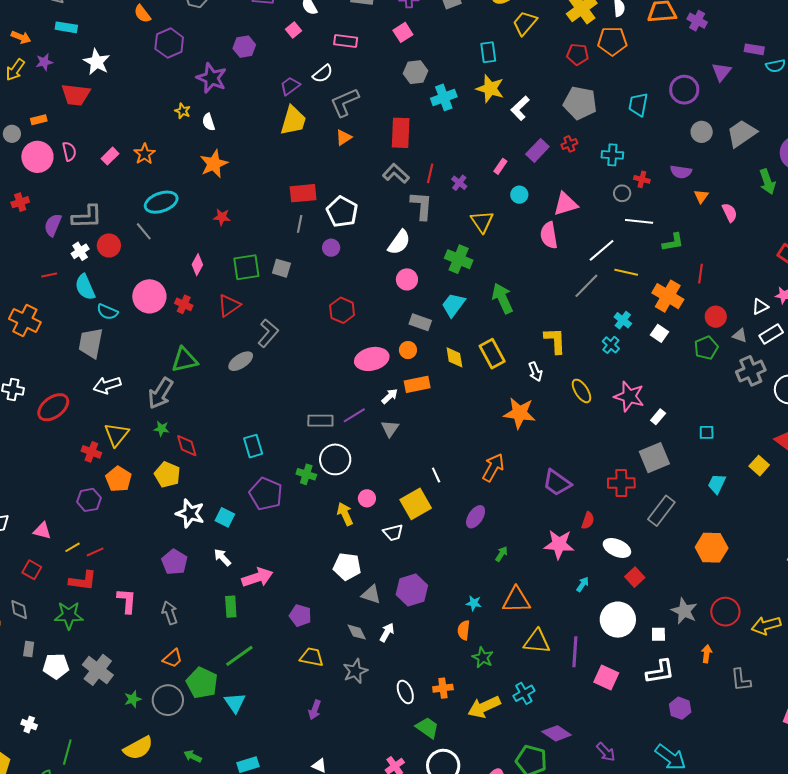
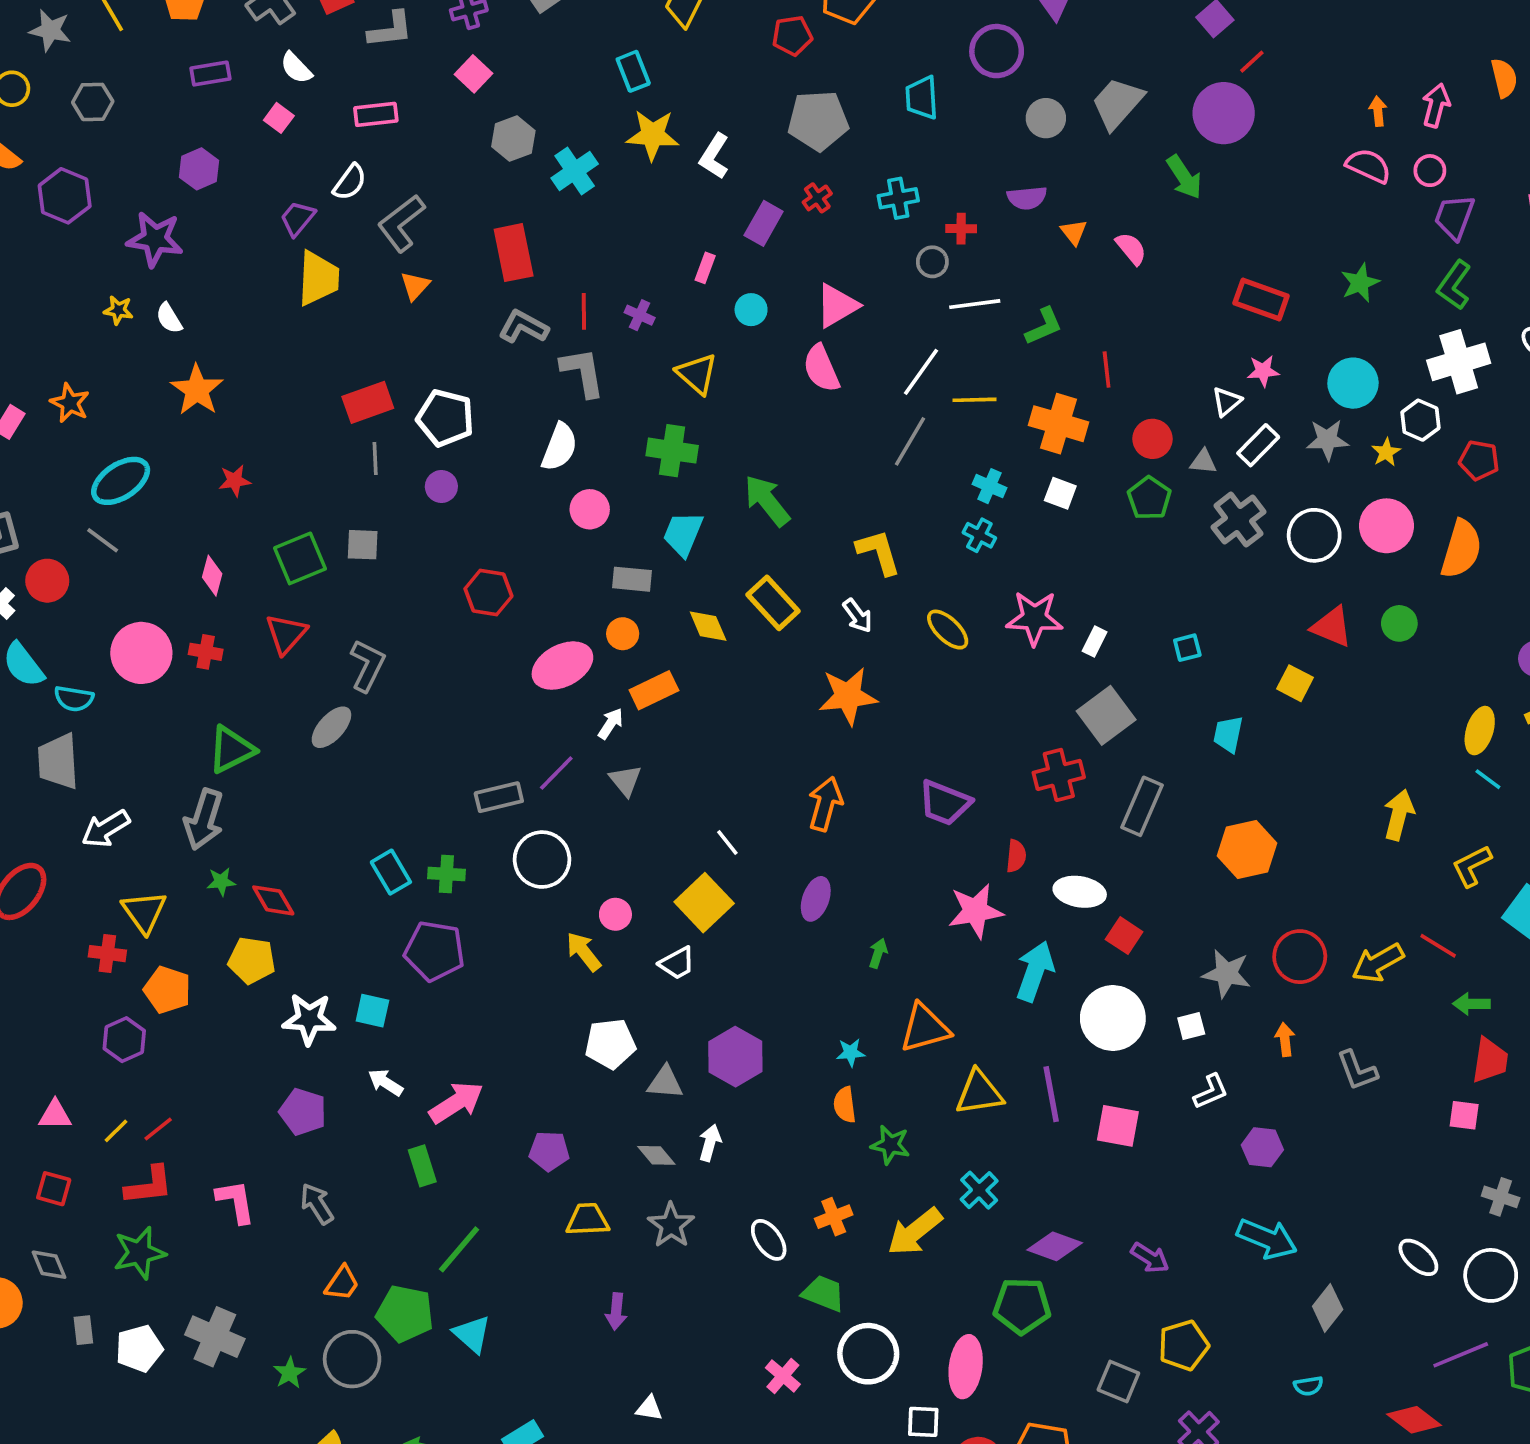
green cross: (306, 474) -> (446, 874), moved
cyan arrow: (583, 584) -> (1035, 971), size x2.0
white L-shape: (660, 672) -> (1211, 1092), size x0.7

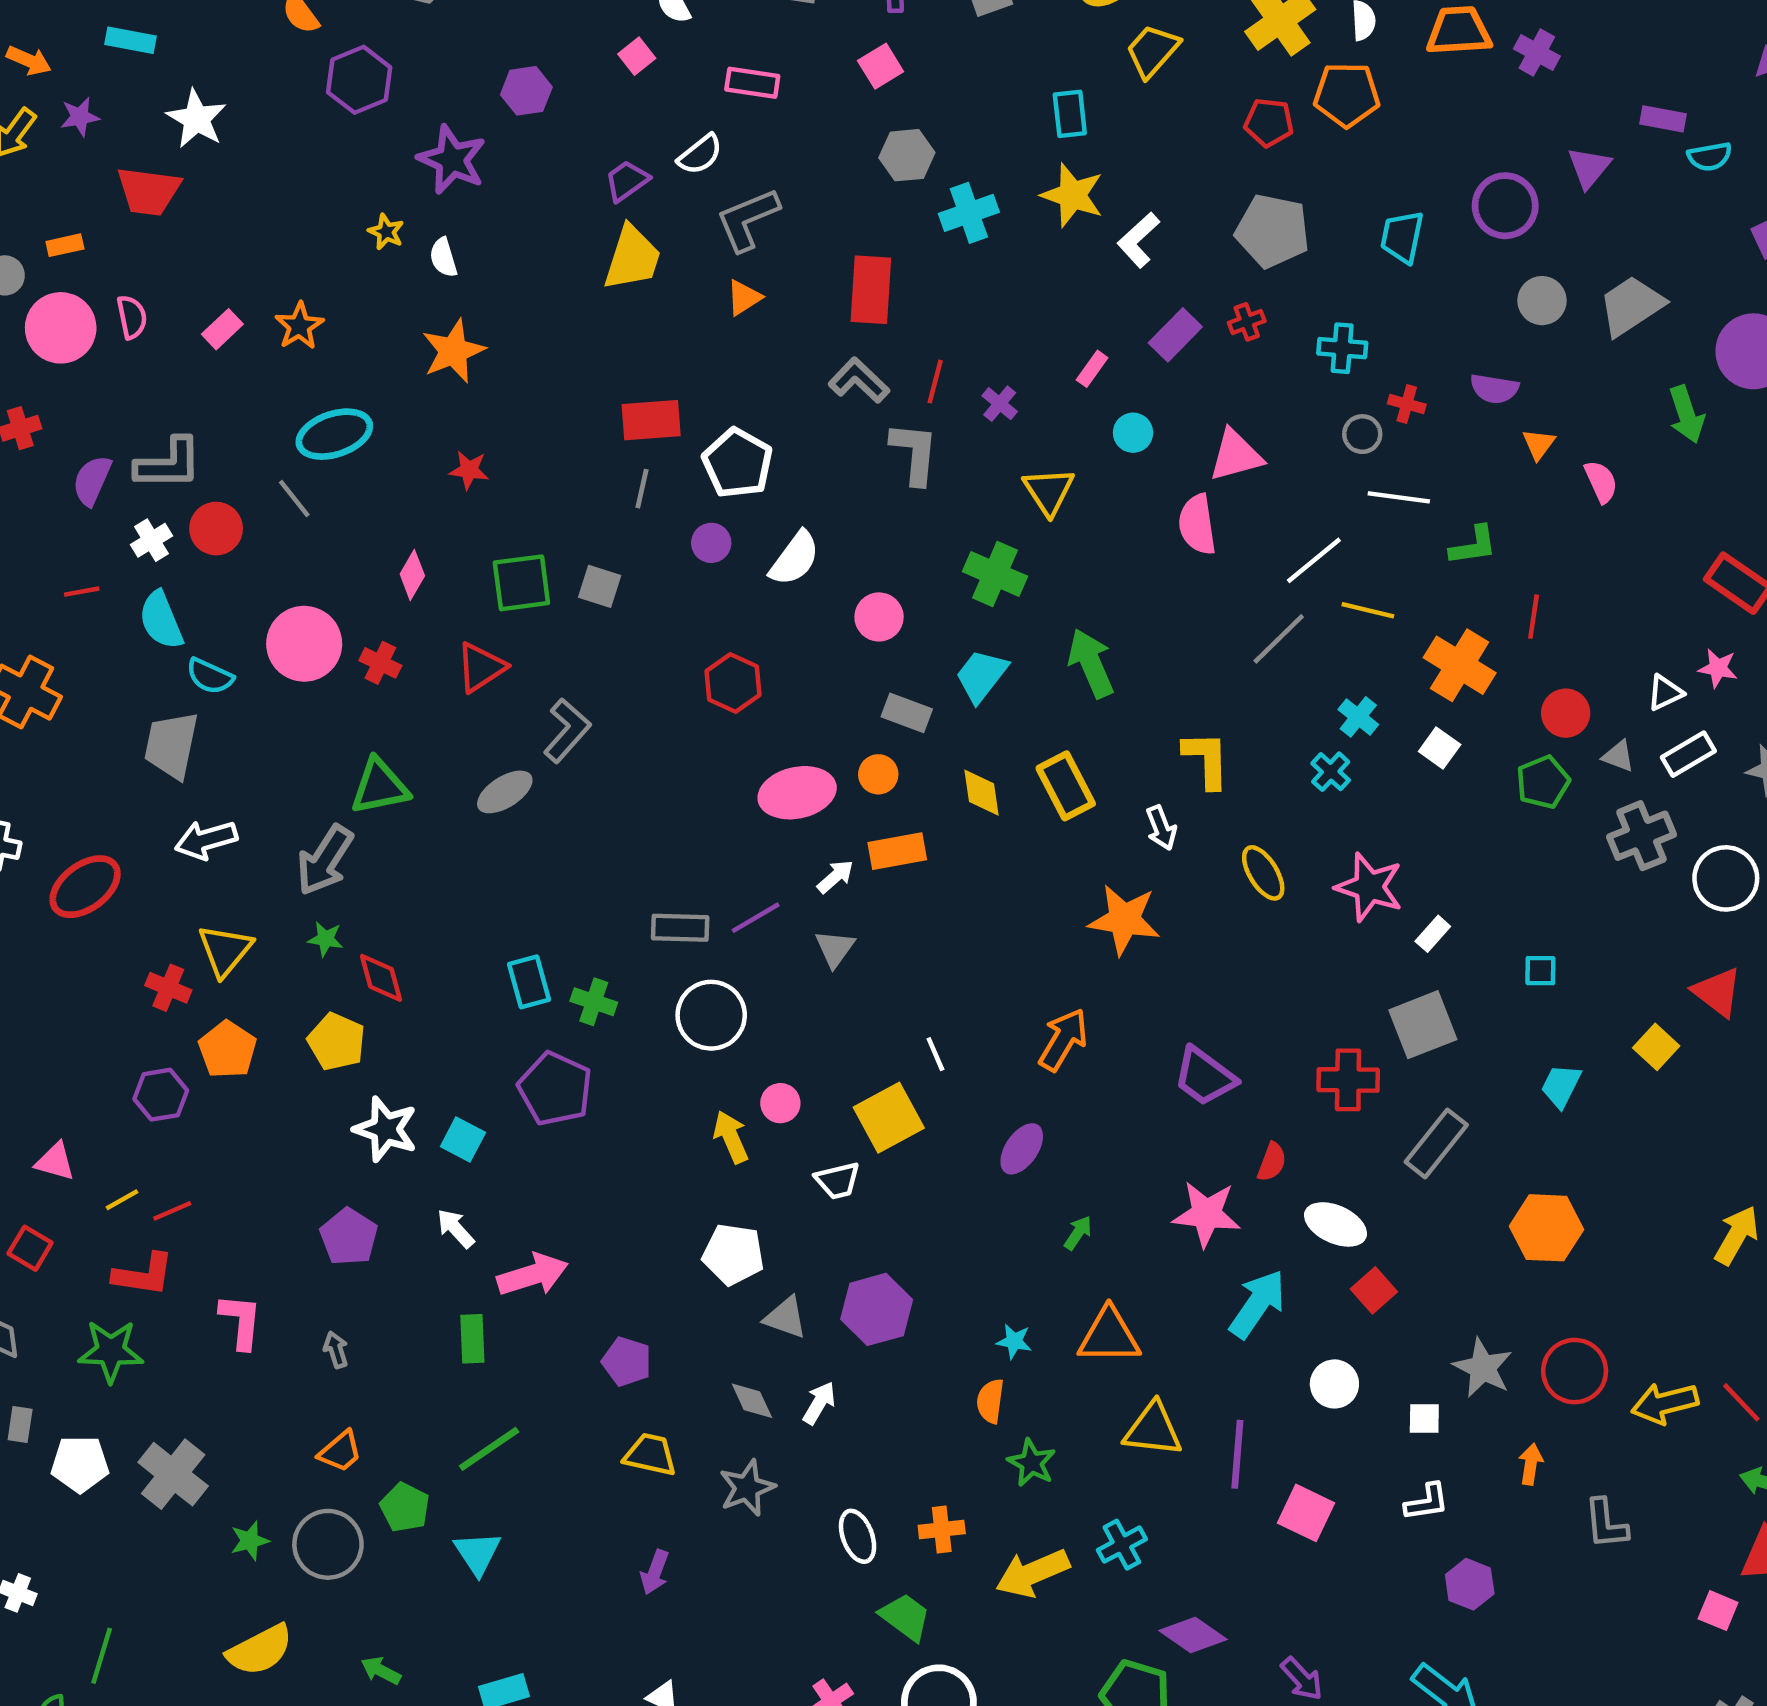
white semicircle: (559, 447) -> (795, 558), moved
white circle: (1113, 1018) -> (1334, 1384), size x0.6
gray arrow: (317, 1204) -> (336, 1350), size x0.7
green pentagon: (405, 1314) -> (405, 1507), size x0.7

